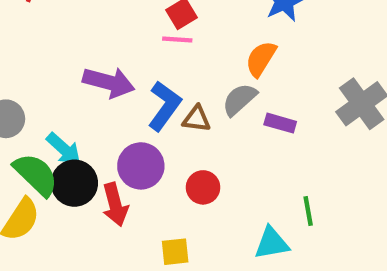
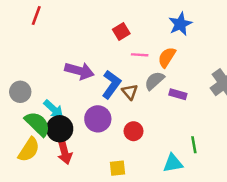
pink line: (177, 39) -> (140, 55), moved
brown triangle: (197, 119) -> (130, 92), turned 42
red arrow: (115, 205) -> (65, 152), moved

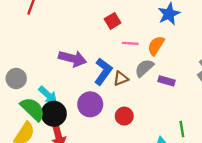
brown triangle: (130, 92) -> (121, 79), turned 49

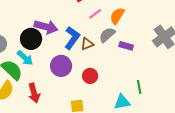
pink line: (130, 43) -> (95, 14), turned -40
black circle: (54, 114) -> (31, 39), moved

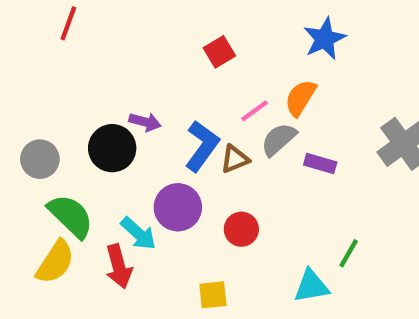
pink line: (95, 14) -> (254, 111), moved
purple arrow: (46, 27) -> (145, 122), size x0.6
cyan arrow: (25, 58) -> (138, 234), moved
green line: (139, 87) -> (349, 253), turned 40

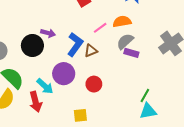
orange semicircle: (300, 98) -> (122, 22), turned 48
gray semicircle: (279, 139) -> (125, 41), moved
cyan triangle: (311, 286) -> (148, 111), moved

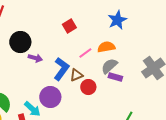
black circle: (32, 46) -> (20, 42), moved
red circle: (94, 84) -> (88, 87), moved

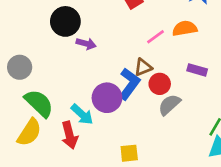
gray semicircle: (109, 66) -> (169, 105), moved
blue L-shape: (61, 69) -> (129, 84), moved

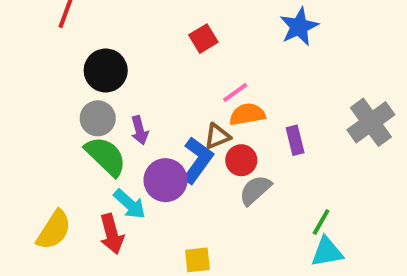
orange semicircle: (185, 28) -> (247, 114), moved
purple arrow: (86, 44) -> (140, 130), moved, turned 60
gray circle: (20, 67) -> (98, 118), moved
purple rectangle: (197, 70) -> (295, 140), turned 60
green semicircle: (39, 103) -> (106, 156), moved

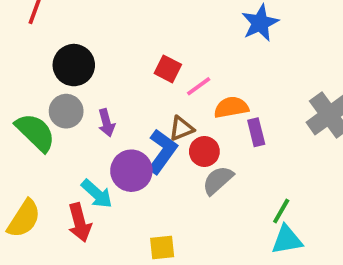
red square: (203, 39) -> (168, 69), moved, turned -32
orange semicircle: (247, 114) -> (231, 107), moved
green semicircle: (106, 156) -> (35, 132), moved

